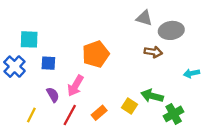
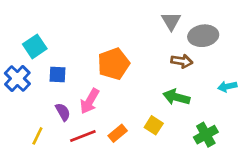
gray triangle: (144, 18) -> (171, 21), turned 42
cyan square: (29, 39) -> (35, 46), turned -36
green arrow: (152, 96) -> (176, 97), moved
red line: (70, 115) -> (83, 136), turned 40

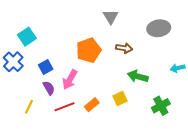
gray triangle: (171, 21) -> (111, 17), moved
brown arrow: (182, 61) -> (124, 48), moved
blue square: (57, 74) -> (46, 67), moved, turned -32
yellow square: (154, 125) -> (120, 98), turned 32

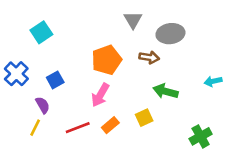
gray ellipse: (159, 28) -> (170, 34), moved
cyan square: (27, 37) -> (41, 32), moved
pink arrow: (70, 80) -> (100, 95), moved
purple semicircle: (49, 88) -> (43, 105), moved
green cross: (161, 106) -> (201, 136), moved

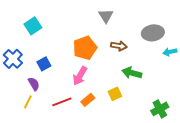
gray ellipse: (170, 34) -> (153, 33), moved
cyan arrow: (213, 81) -> (170, 52), moved

